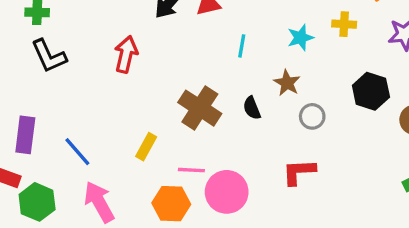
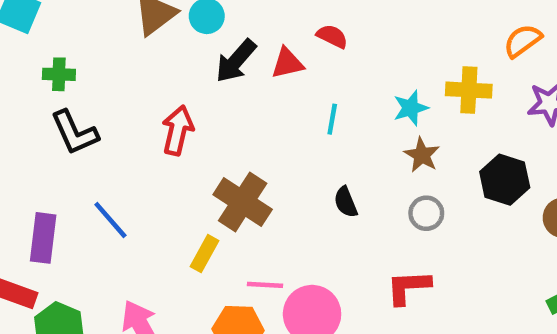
yellow cross: (344, 24) -> (469, 90), size x1.4
brown star: (287, 83) -> (422, 155), moved
brown cross: (200, 108) -> (243, 202), moved
blue line: (77, 152) -> (110, 220), moved

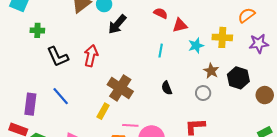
red triangle: (287, 63) -> (180, 25), moved
black L-shape: (75, 133) -> (58, 57), moved
brown star: (422, 155) -> (211, 71), moved

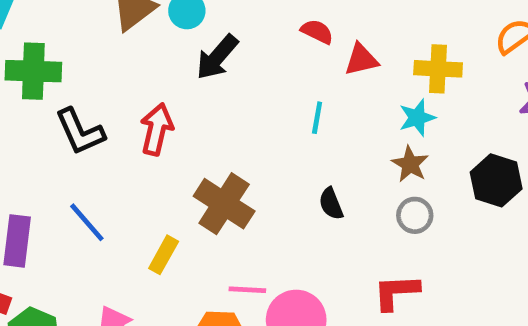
green cross: (37, 30) -> (33, 71), size x1.6
yellow cross: (222, 37) -> (438, 69), moved
cyan star: (196, 46) -> (417, 118), moved
brown star: (211, 71) -> (410, 164), moved
yellow rectangle: (103, 111) -> (164, 255), moved

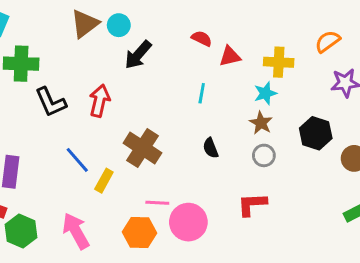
blue line: (87, 222) -> (77, 160), moved

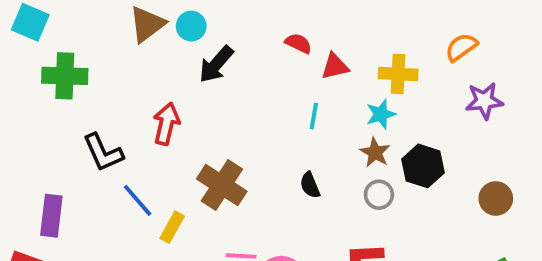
cyan line: (202, 93) -> (314, 116), moved
black L-shape: (51, 102) -> (103, 153), moved
black hexagon: (316, 133) -> (423, 166), moved

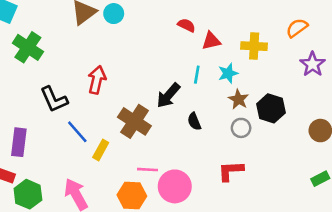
black arrow: (216, 64) -> (168, 95), moved
green cross: (65, 76) -> (28, 47), turned 32
purple star: (484, 101) -> (313, 64), turned -30
cyan star: (381, 114) -> (228, 73), moved

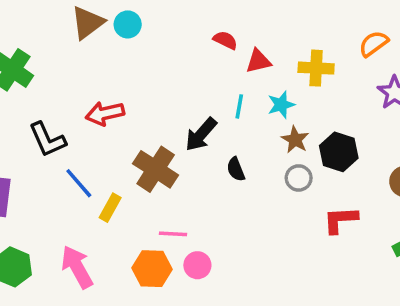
red arrow: (97, 80) -> (105, 113), turned -116
red L-shape: (231, 171) -> (340, 220), moved
pink circle: (175, 186) -> (197, 265), moved, size x0.6

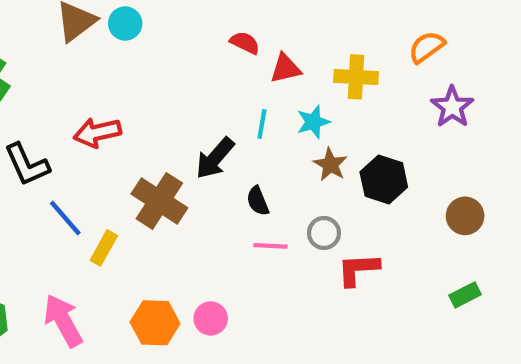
gray circle: (299, 178) -> (324, 233), moved
red L-shape: (340, 220) -> (358, 269), moved
pink line: (173, 234) -> (271, 246), moved

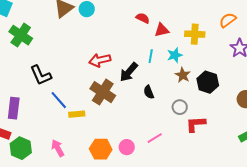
red arrow: (97, 133) -> (100, 60), moved
pink line: (271, 246) -> (155, 138), moved, turned -35
yellow rectangle: (104, 248) -> (77, 114), turned 56
pink arrow: (63, 321) -> (58, 148), size x0.7

